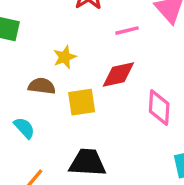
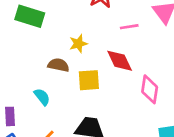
red diamond: (118, 74) -> (120, 61), turned 72

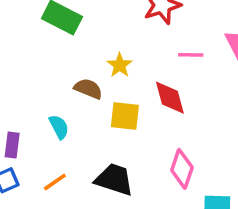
yellow star: (78, 44) -> (120, 65), turned -30
pink diamond: (150, 89) -> (182, 169), moved

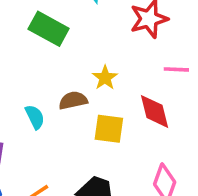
brown semicircle: (88, 89) -> (73, 100), turned -36
cyan semicircle: (59, 127) -> (35, 117), moved

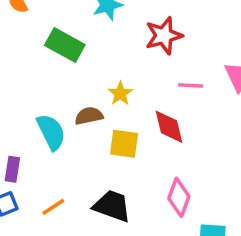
cyan semicircle: (35, 117) -> (51, 132), size x1.5

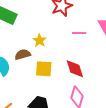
red diamond: (169, 127) -> (75, 69), moved

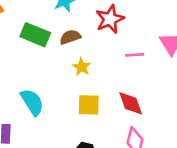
brown semicircle: (23, 54) -> (70, 37), moved

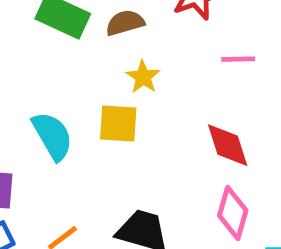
yellow square: (89, 105) -> (118, 123), moved

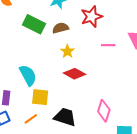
yellow square: (118, 123) -> (40, 97), moved
red diamond: (228, 145) -> (74, 74), moved, turned -45

